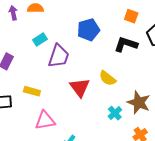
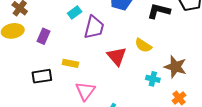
cyan cross: (115, 113) -> (153, 79), turned -32
pink triangle: (45, 120) -> (85, 91), turned -40

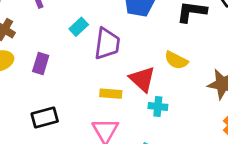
yellow rectangle: (70, 63) -> (111, 94), moved
cyan cross: (153, 79) -> (158, 106), moved

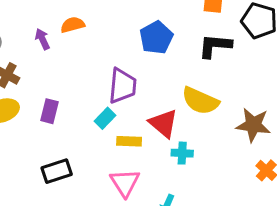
cyan rectangle: (79, 27) -> (105, 118), moved
yellow semicircle: (176, 60) -> (200, 101), size x1.4

